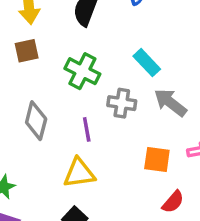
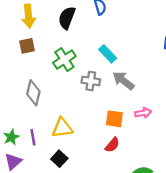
green cross: (82, 71) -> (64, 60), turned 30
purple line: (87, 129) -> (33, 137), moved
red semicircle: (173, 202) -> (112, 145), moved

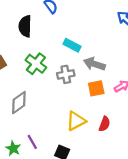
gray diamond: (33, 93) -> (19, 103), turned 60
orange square: (114, 119) -> (96, 88), moved
yellow triangle: (62, 128) -> (76, 121), moved

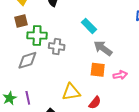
green cross: (36, 64) -> (37, 35), moved, turned 36
gray cross: (66, 74) -> (57, 46), moved

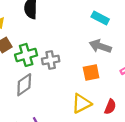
cyan rectangle: (89, 26) -> (100, 18), moved
orange square: (98, 70) -> (91, 73), moved

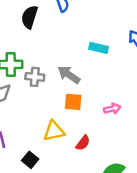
cyan rectangle: (100, 18) -> (99, 48), turned -30
gray arrow: (100, 46) -> (69, 75), moved

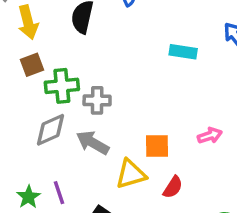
gray arrow: (69, 75) -> (93, 143), moved
orange square: (73, 102) -> (157, 146), moved

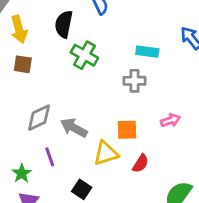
brown square: (32, 65) -> (23, 64), turned 30
green cross: (62, 86) -> (84, 55), moved, turned 36
gray cross: (97, 100) -> (134, 81), moved
purple line: (59, 193) -> (50, 157), moved

